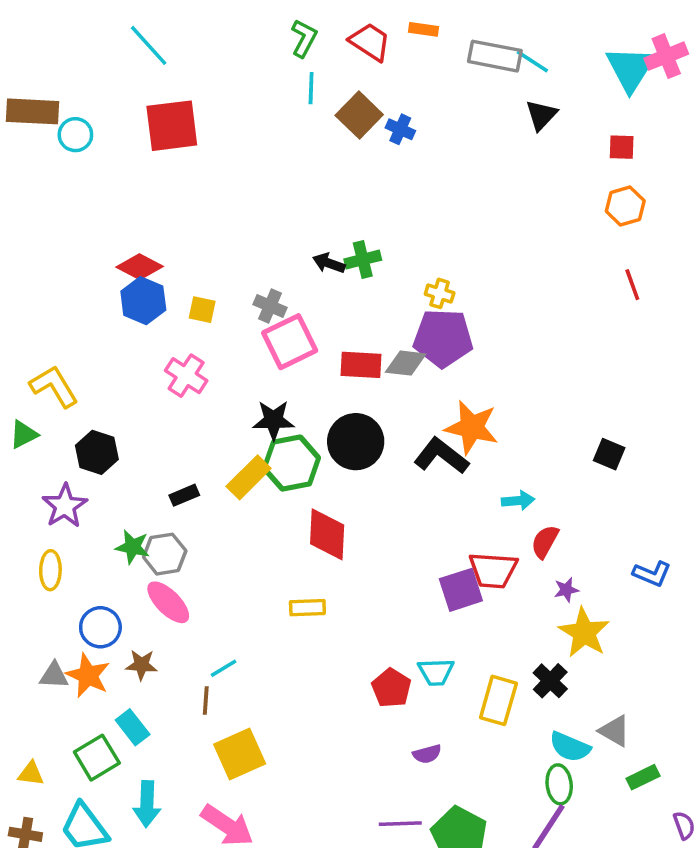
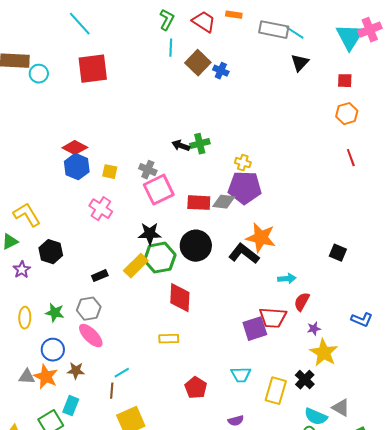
purple star: (65, 506) -> (22, 270), moved, size x0.7
green star: (133, 547) -> (55, 313), moved
red pentagon: (391, 688) -> (196, 388), moved
cyan rectangle: (133, 727) -> (71, 406), turned 60

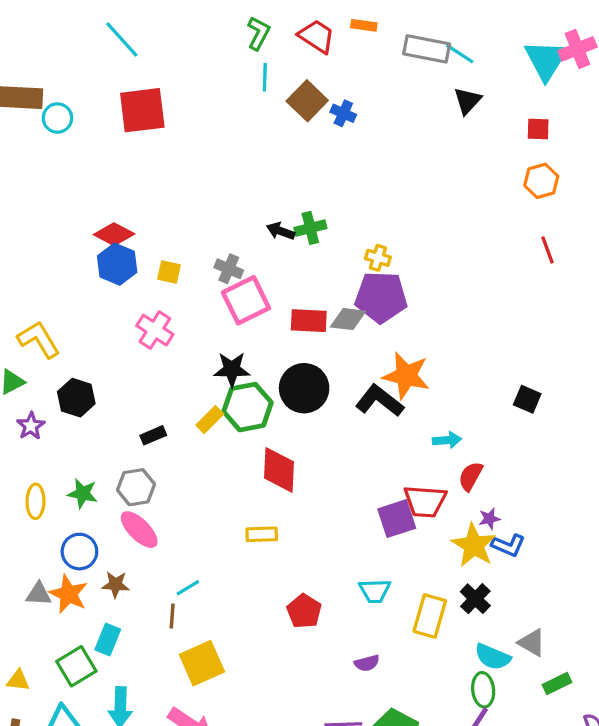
yellow rectangle: (136, 266) -> (210, 420), size x0.7
blue L-shape: (362, 320) -> (508, 545), moved
yellow star: (324, 353) -> (474, 545), moved

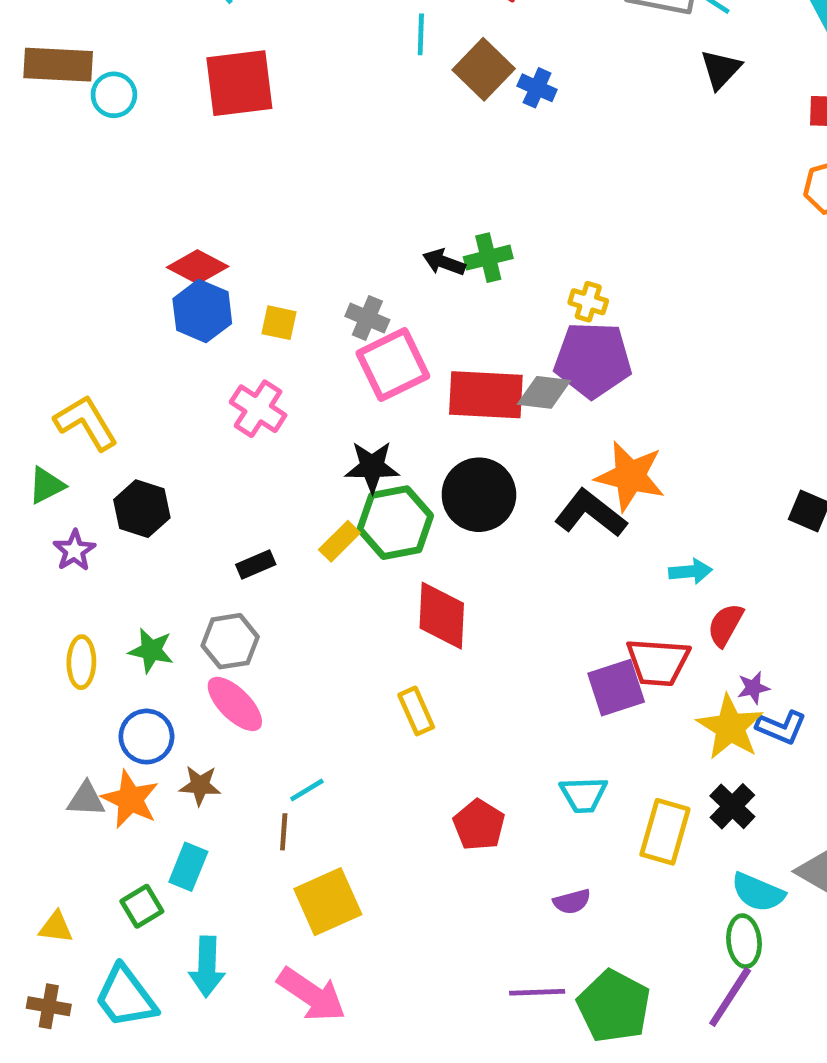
red rectangle: (309, 321) -> (486, 395), size x1.4
yellow rectangle: (262, 534) -> (416, 711), turned 68
green square: (76, 666) -> (142, 906), size x0.7

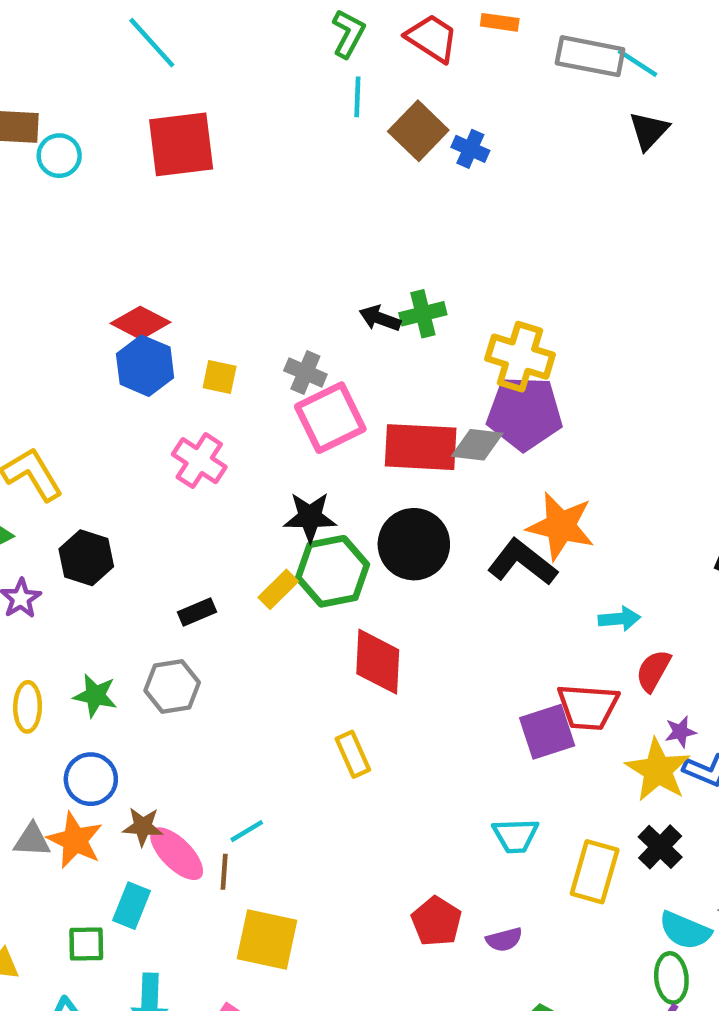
yellow cross: (588, 302) -> (520, 357), size x1.8
pink ellipse: (235, 704) -> (177, 854), moved
red pentagon: (479, 825) -> (436, 921), moved
yellow square: (328, 902) -> (267, 940), turned 36
green square: (142, 906) -> (86, 944), turned 30

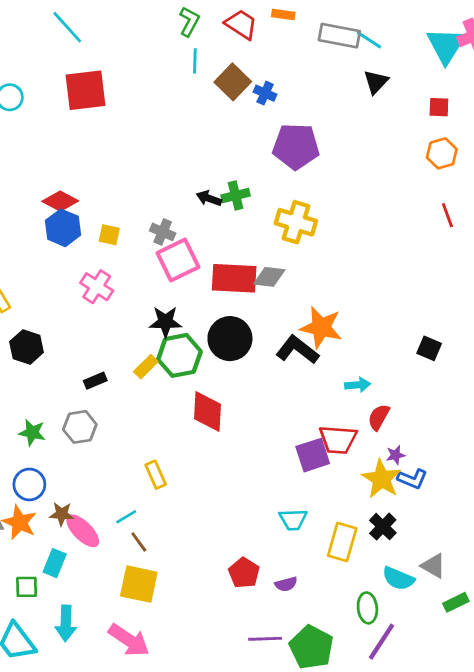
purple pentagon: (525, 413) -> (296, 146), moved
yellow rectangle: (353, 754) -> (156, 475), moved
brown line: (224, 872) -> (139, 542), moved, turned -40
green ellipse: (671, 978) -> (367, 608), moved

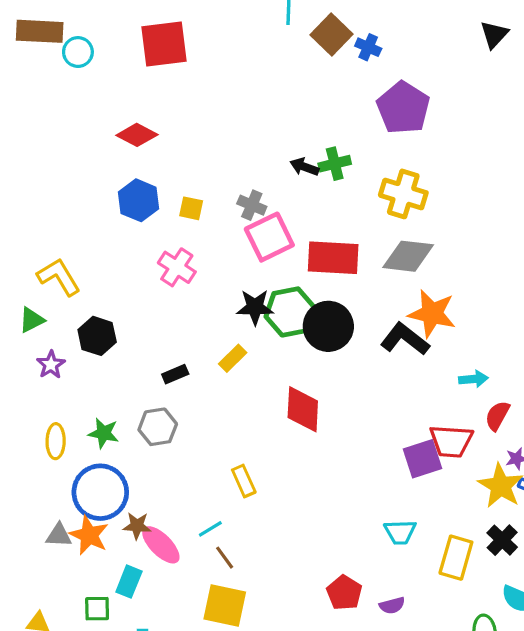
purple pentagon: (296, 146) -> (403, 108), turned 30
red diamond: (60, 201) -> (137, 135), moved
gray diamond: (269, 277) -> (408, 256), moved, size x1.4
green hexagon: (179, 355) -> (290, 312), moved
blue circle: (29, 484) -> (100, 492), size x1.5

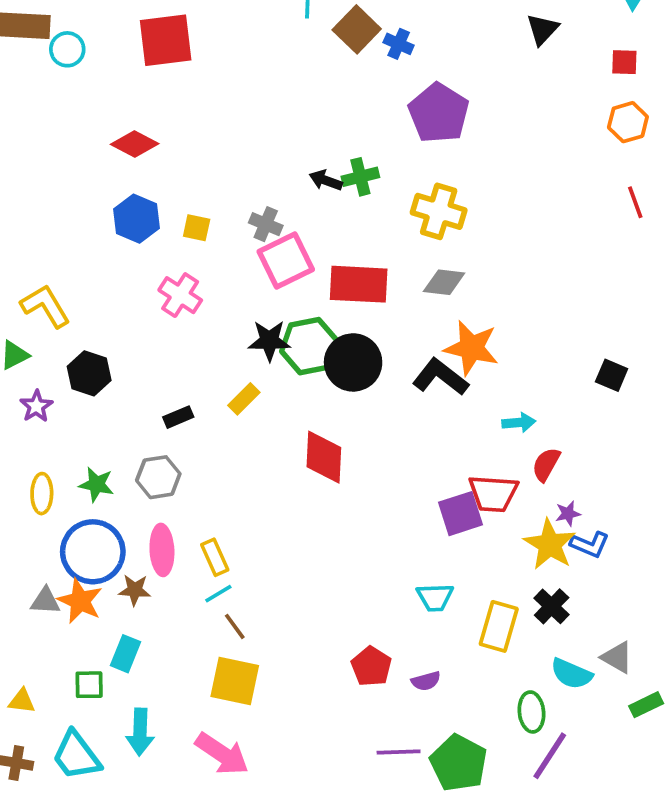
gray diamond: (408, 256) -> (444, 282), size x0.7
yellow rectangle: (244, 481) -> (215, 557), moved
pink ellipse: (161, 545) -> (162, 550), moved, turned 42

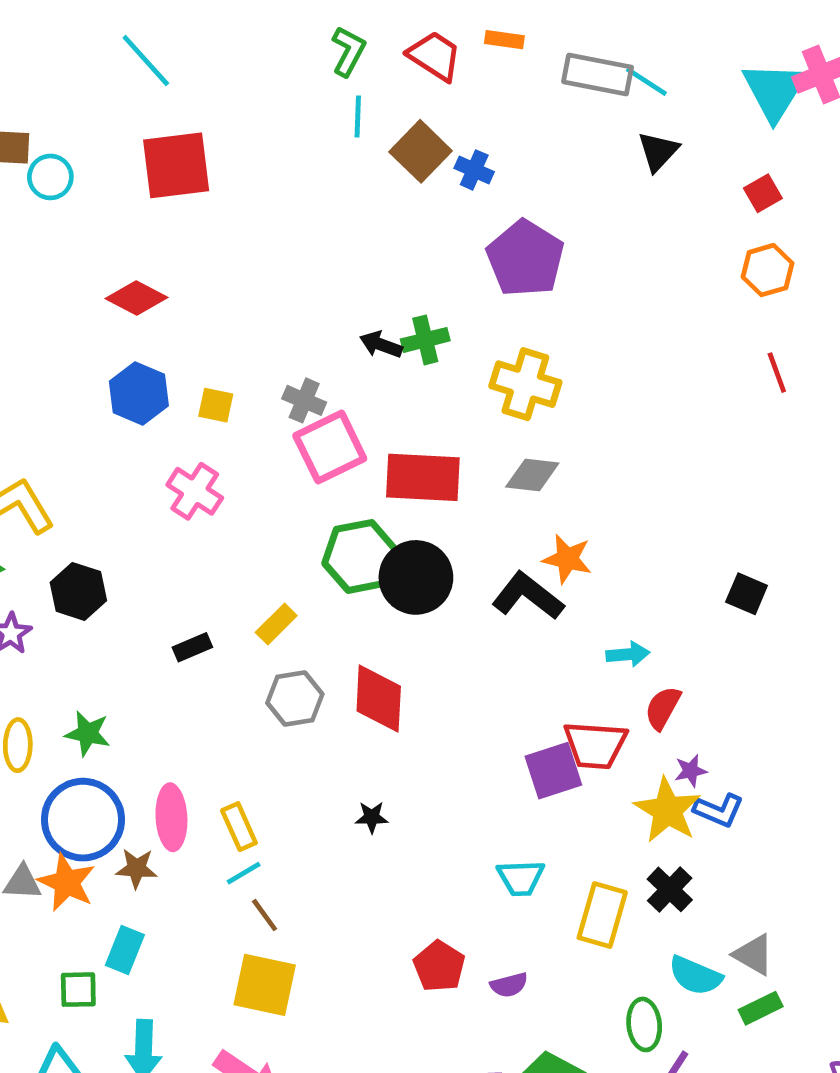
red square: (624, 62) -> (763, 193), turned -32
black star: (269, 341) -> (372, 817), moved, size x0.6
orange star: (471, 348) -> (567, 559), size x0.7
gray hexagon: (158, 477) -> (295, 699), moved
green rectangle: (646, 705) -> (761, 1008), moved

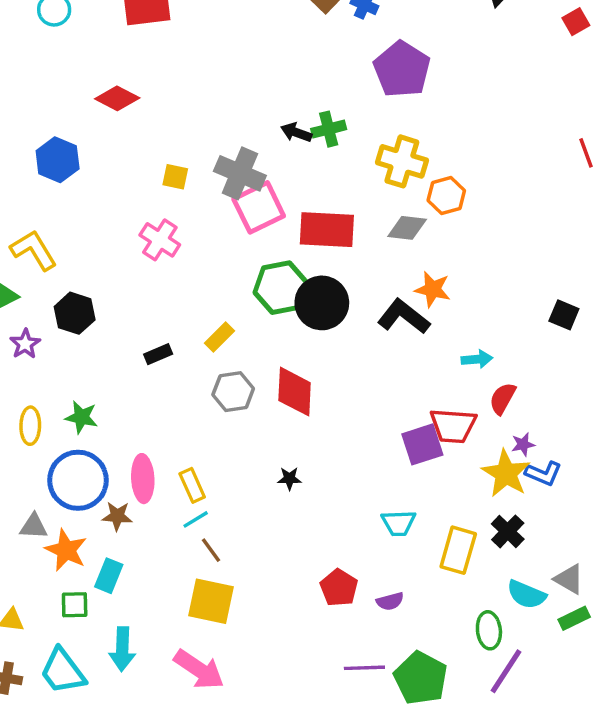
orange hexagon: (768, 270) -> (446, 196), moved
blue hexagon: (139, 393) -> (58, 160), moved
gray cross: (304, 400) -> (240, 173), size x1.6
orange star: (67, 882) -> (66, 550), moved

